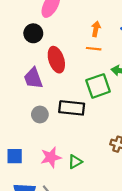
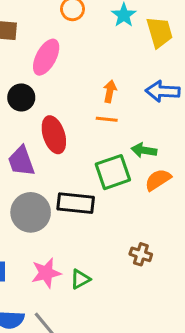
gray circle: (40, 115) -> (31, 212), size x1.6

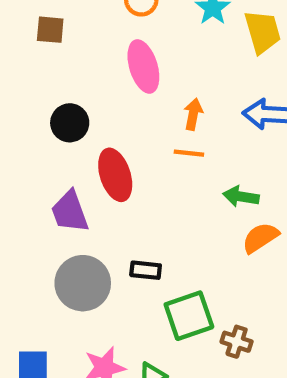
pink ellipse: (46, 57) -> (143, 66), moved, turned -45
green square: (113, 172) -> (189, 316), moved
black rectangle: (76, 203) -> (146, 270), size x0.6

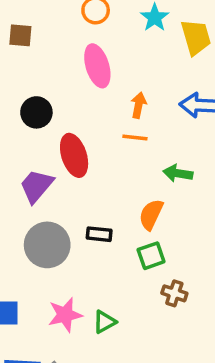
purple trapezoid: (70, 212) -> (36, 186), turned 60
orange semicircle: (260, 238) -> (151, 214), moved, turned -32
green square: (189, 316) -> (151, 256), moved, size x0.7

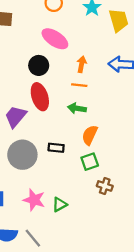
pink ellipse: (97, 66) -> (55, 39), turned -40
black circle: (36, 112) -> (39, 65), moved
green arrow: (178, 173) -> (77, 108), moved
pink star: (65, 315) -> (34, 200), turned 30

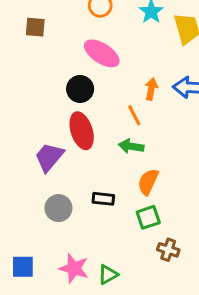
orange arrow: (82, 64) -> (151, 89), moved
orange line: (79, 85) -> (134, 115), turned 56
gray circle: (22, 155) -> (58, 208), size x0.7

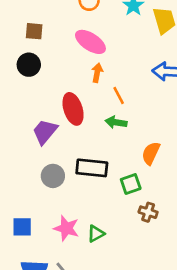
brown square: (35, 27) -> (34, 31), moved
black circle: (80, 89) -> (29, 65), moved
orange arrow: (151, 89) -> (97, 73), moved
orange semicircle: (148, 182) -> (151, 153), moved
black rectangle: (103, 199) -> (92, 168), size x1.6

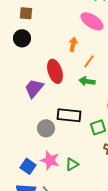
pink ellipse: (90, 42) -> (92, 21), moved
orange line: (119, 96) -> (89, 61), turned 64
gray circle: (53, 176) -> (46, 128), moved
blue square: (22, 227) -> (28, 166), moved, turned 35

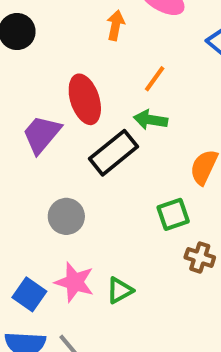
orange arrow: (73, 44) -> (116, 25), moved
black rectangle: (69, 115) -> (114, 153), moved, turned -45

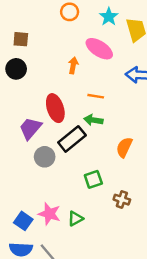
orange line: (155, 79) -> (96, 96), turned 63
green square: (173, 214) -> (93, 179), moved
gray circle: (66, 216) -> (45, 157), moved

